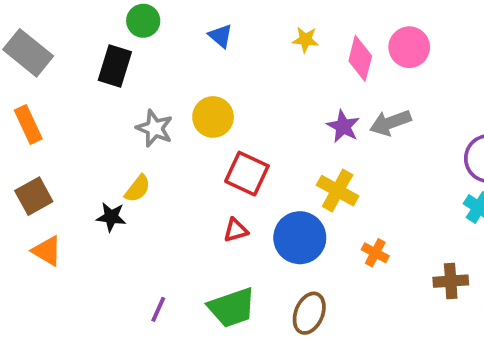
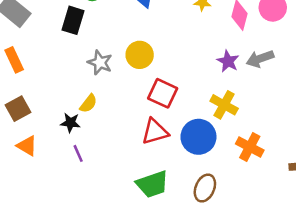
red triangle: (236, 230) -> (155, 132), size x1.6
orange cross: (375, 253) -> (250, 147), size x1.5
purple line: (158, 309) -> (78, 153), moved, turned -48

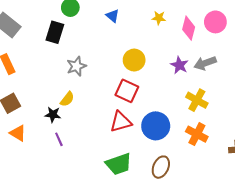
yellow circle: (140, 55) -> (134, 60), moved
gray star: (100, 63) -> (76, 66), turned 30
yellow cross: (224, 105) -> (197, 100), moved

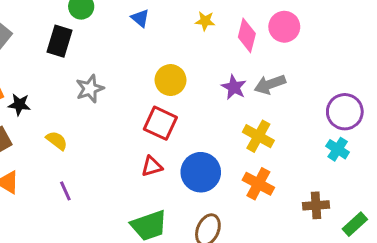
yellow semicircle: (67, 99) -> (57, 141), moved, turned -91
black star: (53, 115) -> (19, 105), moved
red triangle: (121, 122) -> (152, 166), size x0.7

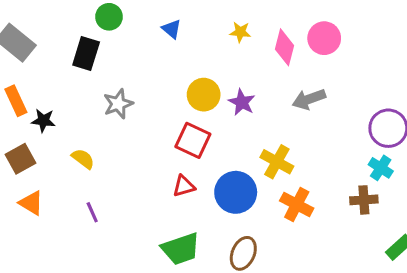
purple star: (234, 87) -> (242, 102), moved
yellow cross: (258, 136) -> (277, 162), moved
brown cross: (316, 205) -> (364, 200), moved

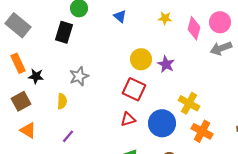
gray arrow: (309, 99) -> (221, 48), moved
gray star: (118, 104) -> (79, 76), moved
yellow semicircle: (83, 159) -> (62, 101), turned 56
purple line: (92, 212) -> (68, 136), turned 64

